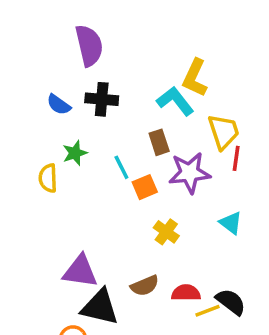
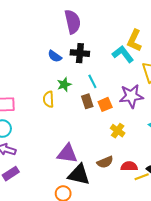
brown rectangle: (159, 142) -> (87, 101), moved
cyan line: (121, 167) -> (92, 81), moved

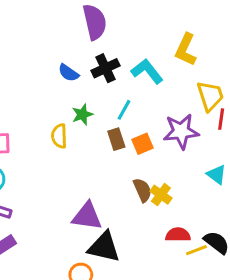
black cross: (80, 53) -> (105, 68), turned -30
cyan L-shape: (123, 54) -> (147, 71), moved
cyan line: (92, 81) -> (124, 110), turned 56
yellow cross: (118, 131) -> (161, 195), moved
brown semicircle: (105, 162) -> (142, 190), moved, turned -91

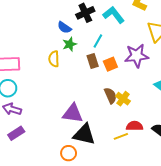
blue semicircle: (68, 73) -> (64, 27), moved
yellow line: (196, 250) -> (121, 136), moved

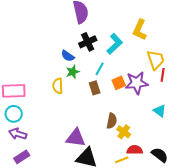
cyan L-shape: (114, 15) -> (115, 44), turned 85
orange square: (110, 64) -> (119, 83), moved
brown semicircle: (110, 96) -> (112, 121), turned 35
yellow cross: (123, 99) -> (124, 132), moved

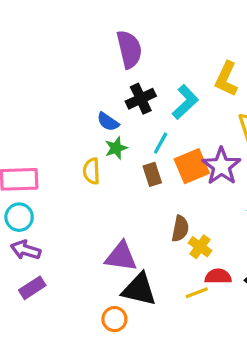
orange square: (119, 83) -> (192, 166), size x1.5
purple star: (137, 83) -> (221, 166), turned -30

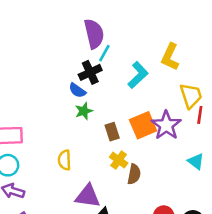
black cross: (141, 99) -> (90, 72), moved
cyan line: (161, 143) -> (104, 53), moved
yellow semicircle: (91, 171) -> (64, 160), moved
yellow cross: (200, 247) -> (119, 160), moved

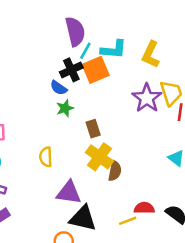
cyan L-shape: (138, 75) -> (114, 49), moved, turned 48
orange square: (143, 125) -> (96, 70), moved
purple star: (166, 125) -> (147, 98), moved
yellow cross: (119, 160) -> (99, 157), size x1.5

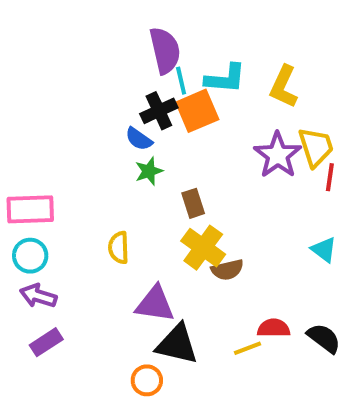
cyan line: (85, 51) -> (181, 81), turned -42
brown semicircle: (115, 171) -> (227, 270), turned 66

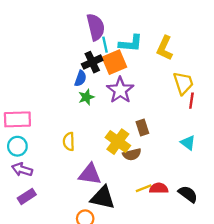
blue semicircle: (139, 139) -> (80, 78), turned -105
purple star: (278, 155) -> (120, 90), moved
brown rectangle: (193, 203) -> (142, 128), moved
yellow line: (247, 348) -> (144, 188), moved

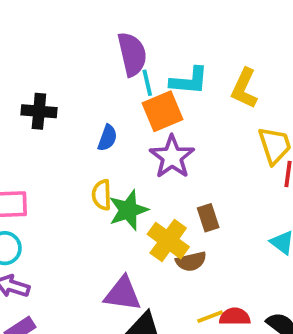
black cross: (92, 62) -> (39, 111), moved, turned 30
green star: (86, 97) -> (128, 210), moved, size x1.5
yellow semicircle: (69, 142) -> (102, 195), moved

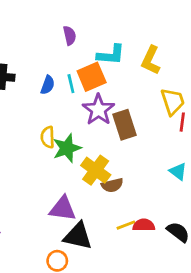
purple semicircle: (132, 54) -> (70, 36), size x0.6
cyan line: (147, 83) -> (71, 84), moved
blue semicircle: (107, 138) -> (48, 85), moved
brown rectangle: (208, 218) -> (125, 125), moved, size x1.5

